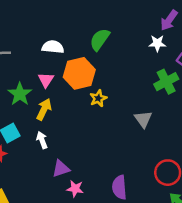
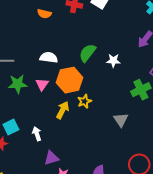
white star: (157, 43) -> (113, 61), moved
green star: (20, 94) -> (18, 84), moved, turned 30
yellow arrow: (44, 109) -> (63, 110), moved

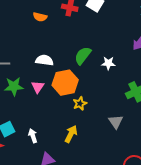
yellow arrow: (63, 110) -> (71, 134), moved

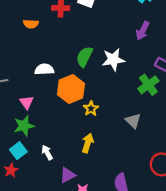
white star: (108, 63) -> (113, 60), size x1.5
green star: (14, 86) -> (24, 126), moved
pink triangle: (38, 87) -> (26, 102), moved

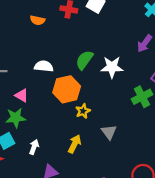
pink triangle: (26, 102) -> (22, 96), turned -32
gray triangle: (133, 121) -> (109, 132), moved
white arrow: (47, 153) -> (34, 147), turned 40

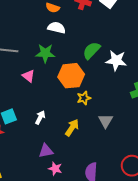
white semicircle: (44, 66) -> (57, 28), moved
green star: (16, 118) -> (45, 53), moved
white arrow: (34, 147) -> (40, 117), moved

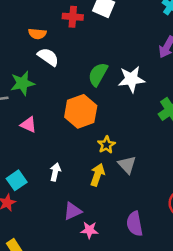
white semicircle: (57, 28) -> (48, 57), turned 36
green star: (45, 53) -> (22, 83), moved
yellow star: (84, 98) -> (106, 145), moved
gray triangle: (106, 121) -> (127, 165), moved

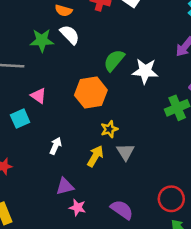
green star: (22, 83) -> (42, 40), moved
cyan square: (17, 180) -> (20, 119), moved
purple semicircle: (135, 224) -> (122, 210), turned 125

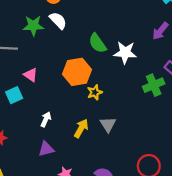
green semicircle: (114, 60) -> (98, 43), turned -75
yellow star: (109, 129) -> (95, 92), moved
purple triangle: (65, 186) -> (46, 149), moved

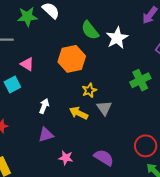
white star: (125, 53) -> (117, 38), turned -30
green cross: (154, 85) -> (140, 80), moved
yellow star: (95, 92) -> (89, 90), moved
yellow arrow: (81, 128) -> (79, 113), turned -90

